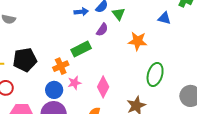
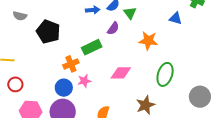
black pentagon: (25, 60) -> (48, 32), moved, turned 30
pink diamond: (103, 87) -> (121, 73), moved, turned 60

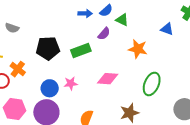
green triangle: (130, 13) -> (122, 20), turned -32
gray semicircle: (20, 16) -> (12, 28), moved
black pentagon: (48, 32) -> (48, 48), moved, turned -30
orange cross: (71, 64) -> (18, 69), moved, turned -35

